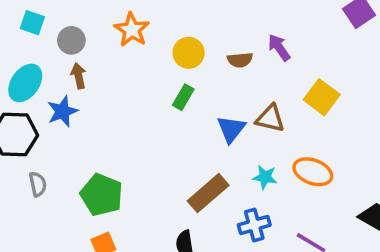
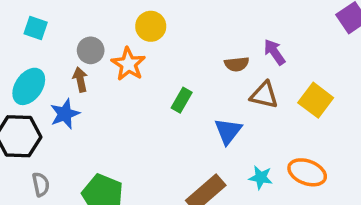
orange star: (132, 30) -> (128, 64), moved
gray circle: (71, 40) -> (91, 50), moved
yellow circle: (189, 53) -> (151, 26), moved
brown triangle: (270, 118) -> (264, 95), moved

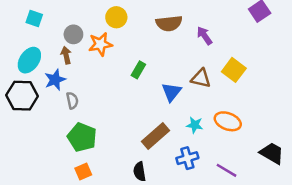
orange star: (128, 64) -> (100, 44), turned 30
brown semicircle: (237, 64) -> (169, 23), moved, size x1.5
brown triangle: (264, 95) -> (201, 78), moved
gray semicircle: (41, 184) -> (72, 101), moved

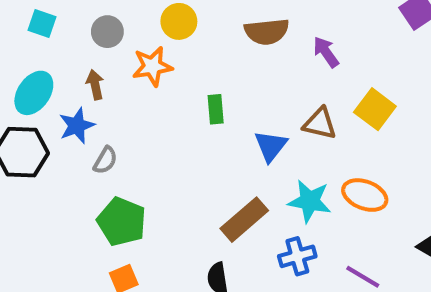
gray circle: (73, 34) -> (107, 32), moved
green rectangle: (138, 70) -> (216, 109), turned -35
gray semicircle: (72, 101) -> (105, 160), turned 42
cyan star: (195, 125) -> (310, 201), size x1.5

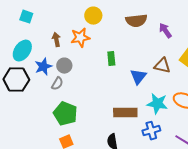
gray circle: (107, 32) -> (64, 66), moved
brown arrow: (95, 85) -> (56, 40), moved
brown rectangle: (244, 220) -> (125, 113), turned 40

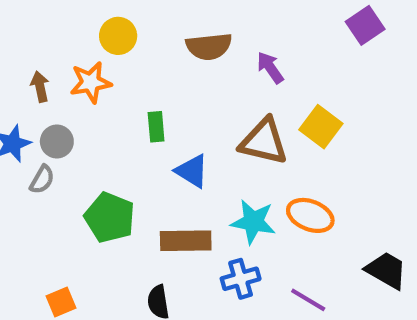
brown triangle: (162, 66) -> (264, 141), size x1.4
blue triangle: (138, 77) -> (192, 171), moved, turned -36
green pentagon: (65, 114) -> (110, 218), moved

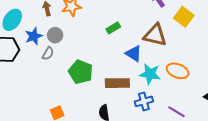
green rectangle: (156, 127) -> (113, 28), moved, turned 64
yellow square: (321, 127) -> (184, 17), moved
blue triangle: (192, 171) -> (134, 54), moved

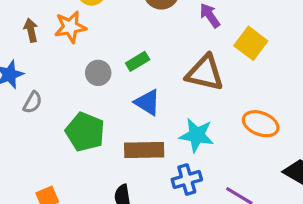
gray circle: (55, 35) -> (98, 73), moved
blue triangle: (134, 54) -> (147, 102), moved
orange ellipse: (178, 71) -> (261, 124), moved

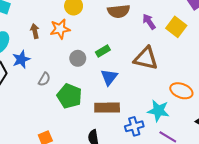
yellow square: (251, 43) -> (176, 27), moved
gray semicircle: (33, 102) -> (44, 79), moved
blue triangle: (147, 102) -> (109, 77), turned 36
cyan star: (197, 135) -> (158, 111), moved

